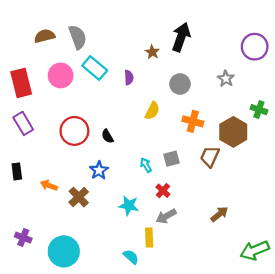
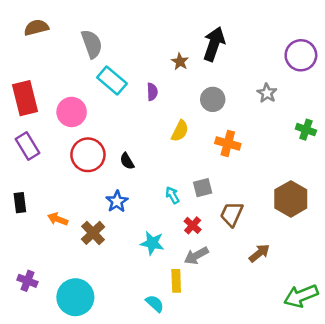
brown semicircle: (45, 36) -> (36, 28), moved
pink circle: (61, 75) -> (72, 112), moved
brown hexagon: (233, 132) -> (291, 199), moved
brown trapezoid: (210, 157) -> (232, 214), moved

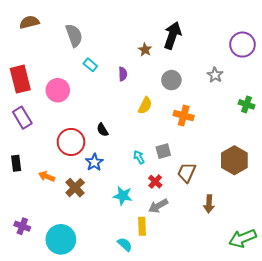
cyan rectangle: (112, 80) -> (90, 65), size x0.6
red circle: (88, 155) -> (71, 142), moved
brown arrow: (259, 253) -> (209, 204), turned 132

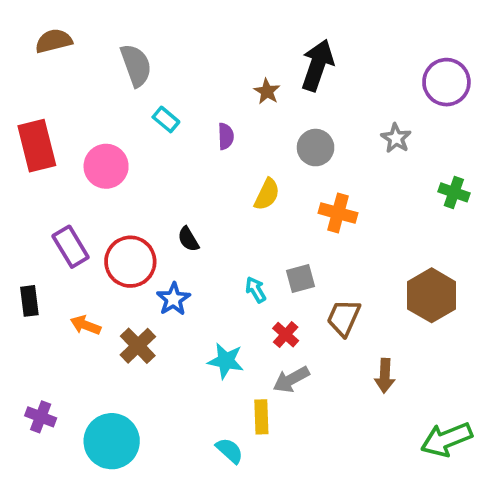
purple rectangle: (22, 118) -> (71, 247), moved

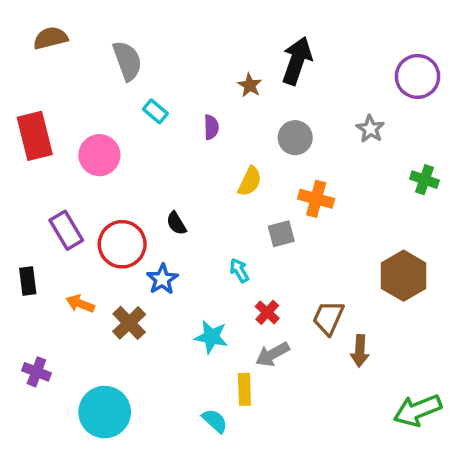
gray square: (301, 278) -> (281, 234), moved
brown trapezoid: (344, 318) -> (328, 318), moved
purple cross: (41, 417) -> (36, 372), moved

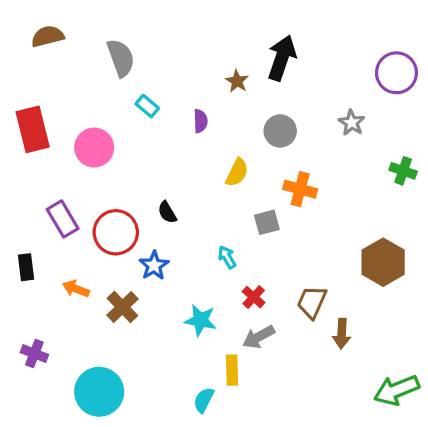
cyan semicircle: (215, 421) -> (204, 400), turned -105

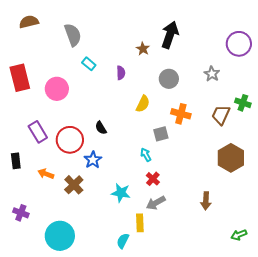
cyan arrow: (227, 257) -> (146, 155), moved
brown trapezoid: (312, 302) -> (221, 115), moved
green arrow: (396, 390) -> (239, 235), size x0.6

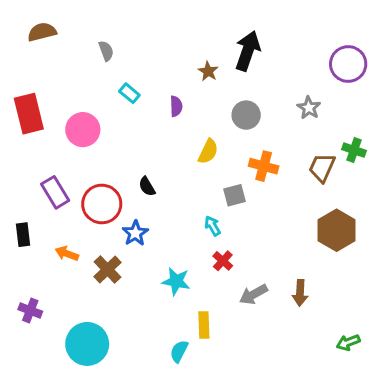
gray semicircle: (73, 35) -> (106, 51), size x0.6
gray arrow: (156, 203) -> (253, 294), moved

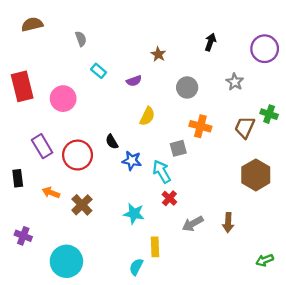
black arrow: (248, 51) -> (210, 42), moved, size x0.6
purple semicircle: (176, 106) -> (134, 81), turned 72
yellow semicircle: (208, 151) -> (147, 116), moved
cyan arrow: (213, 226) -> (162, 172), size x1.5
blue star: (135, 233) -> (132, 161), moved, turned -30

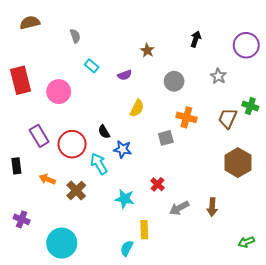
cyan arrow: (162, 172) -> (99, 164), moved

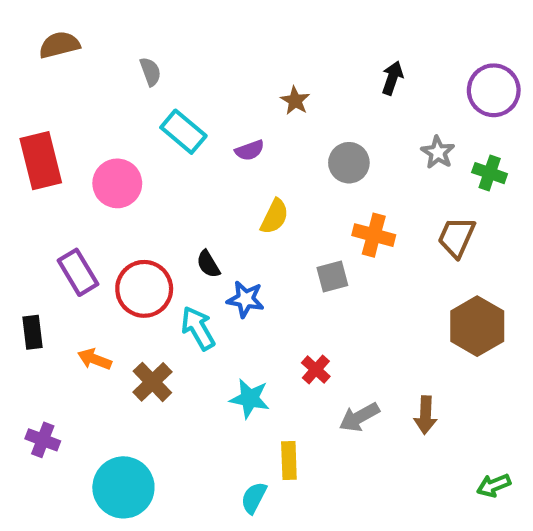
cyan rectangle: (92, 66) -> (183, 132), size x1.5
green cross: (250, 106) -> (490, 173), moved

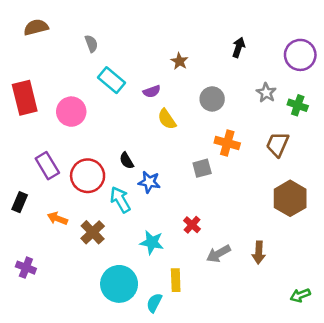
yellow semicircle: (274, 216) -> (167, 119), moved, turned 120
black rectangle: (32, 332) -> (20, 202), turned 30
cyan circle: (123, 487) -> (119, 284), moved

